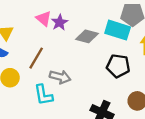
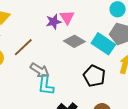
pink triangle: (44, 19) -> (67, 17), moved
cyan L-shape: (43, 95) -> (46, 85), moved

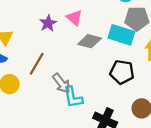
purple star: (54, 22) -> (48, 23), moved
gray arrow: (40, 70) -> (62, 83), turned 36

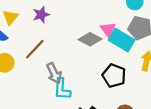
pink triangle: (74, 18) -> (108, 29), moved
purple star: (48, 23) -> (41, 15), moved

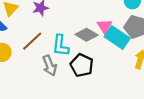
black pentagon: (114, 76) -> (82, 65), moved
cyan L-shape: (62, 89) -> (61, 46), moved

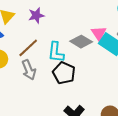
black pentagon: (82, 65) -> (64, 73), moved
gray arrow: (50, 66) -> (29, 70), moved

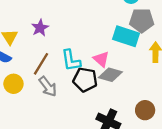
pink triangle: (99, 33) -> (101, 59), moved
gray diamond: (81, 42) -> (110, 75), moved

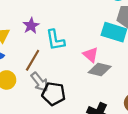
cyan L-shape: (71, 60) -> (55, 40), moved
black pentagon: (85, 80) -> (54, 94), moved

